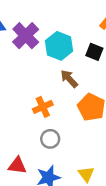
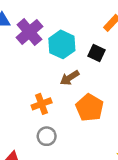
brown arrow: (69, 79) -> (70, 78), turned -84

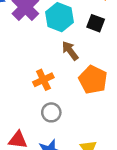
brown arrow: (70, 78) -> (70, 51), turned 90

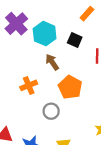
gray circle: (51, 112) -> (51, 111), moved

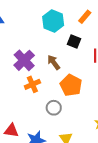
purple cross: (16, 24) -> (24, 60), moved
cyan hexagon: (45, 34) -> (53, 21), moved

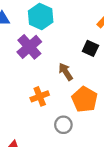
cyan hexagon: (53, 21) -> (41, 17), moved
purple cross: (24, 60) -> (29, 47), moved

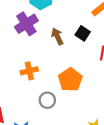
brown arrow: (66, 72) -> (57, 36), moved

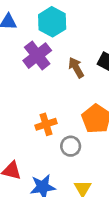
orange cross: (29, 71) -> (46, 124), moved

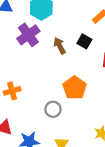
orange cross: (46, 124) -> (12, 91), moved

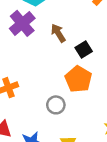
black square: (84, 41) -> (84, 50), moved, turned 32

